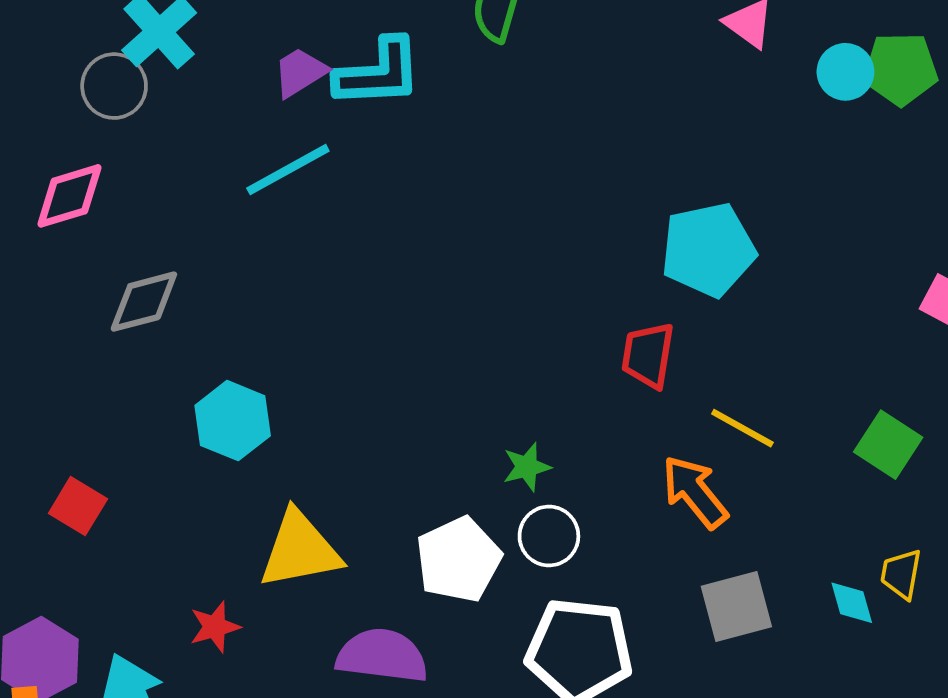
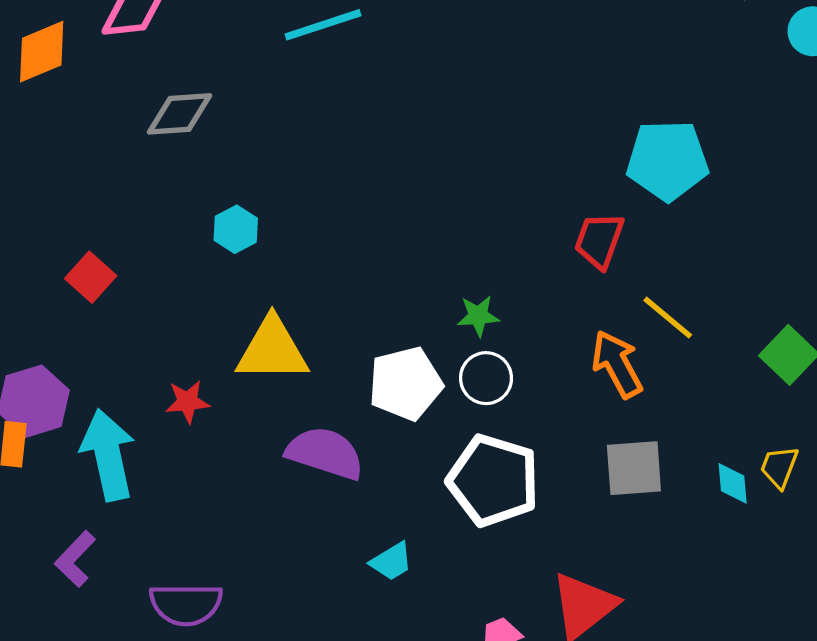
cyan hexagon: (233, 421) -> (236, 229), size x0.7

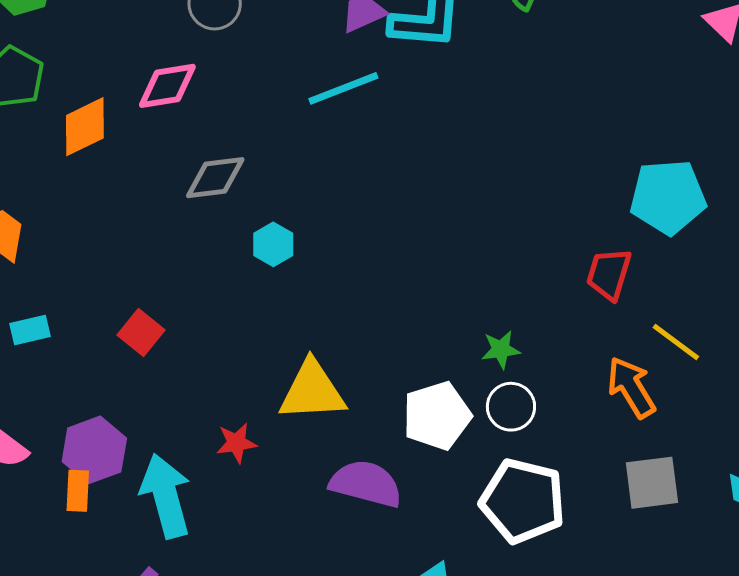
cyan hexagon: (236, 229) -> (273, 244), moved

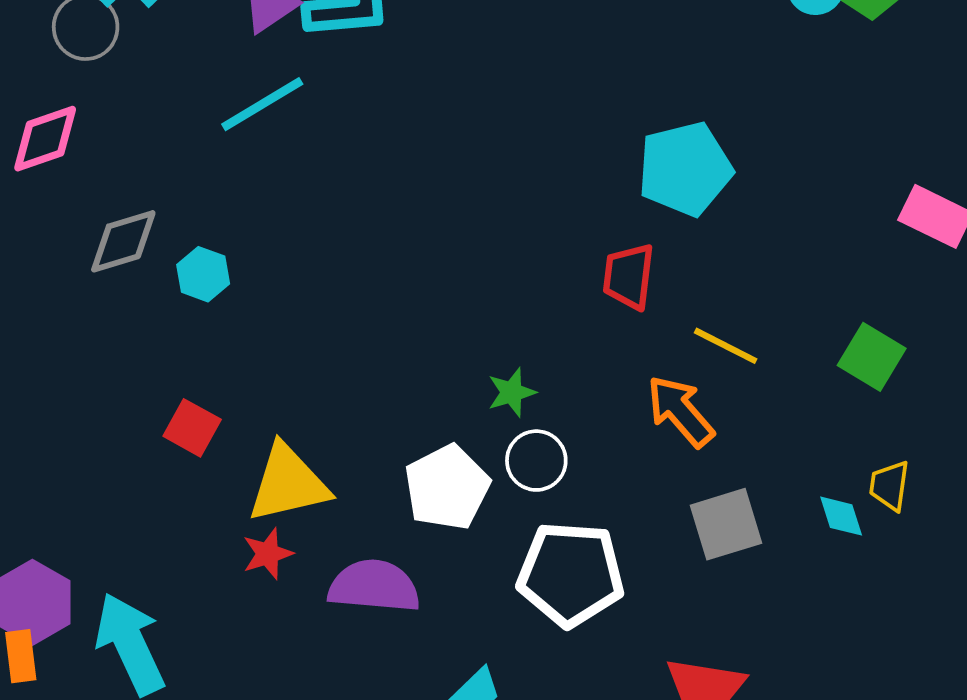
cyan hexagon: (273, 244) -> (203, 274), moved
red square: (141, 333) -> (192, 428), moved
red star: (236, 443) -> (268, 554), moved

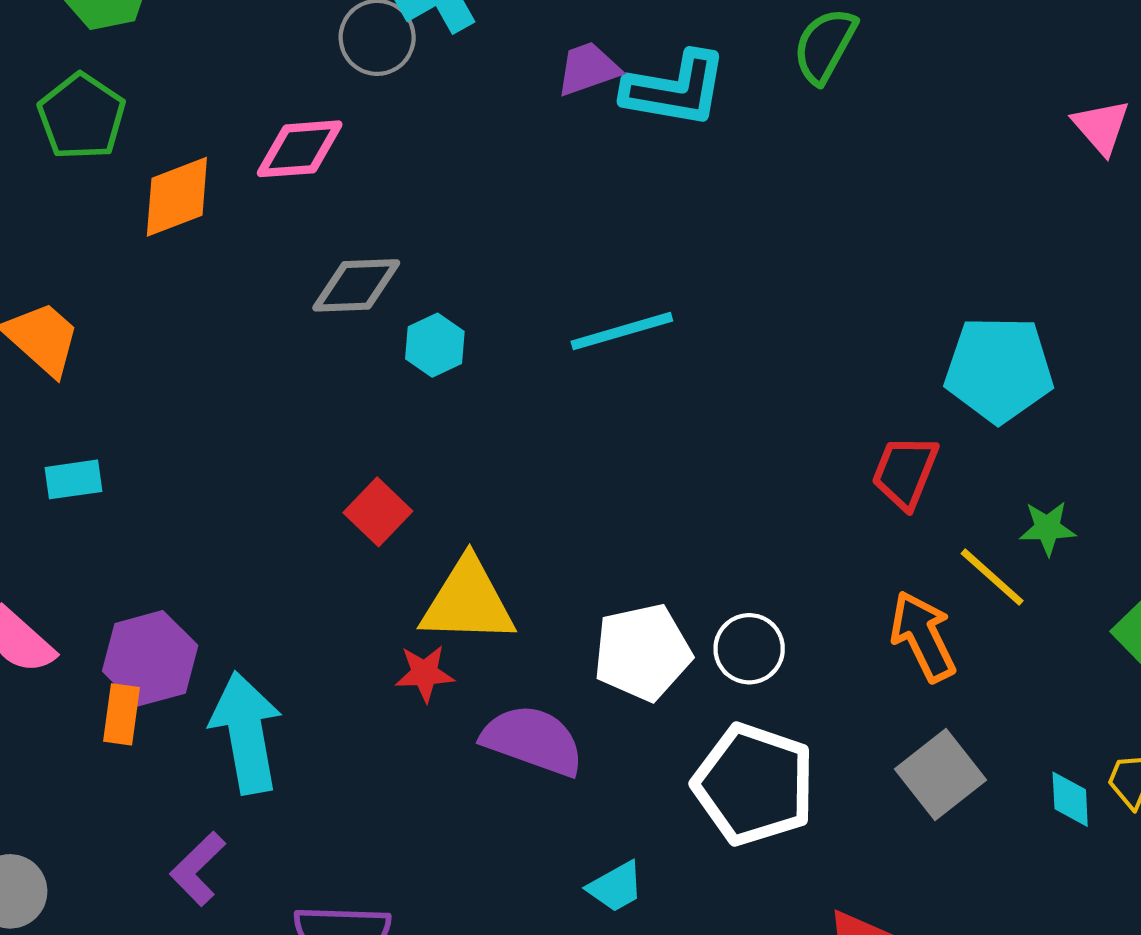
cyan line: (262, 104) -> (622, 331), moved
green star: (512, 392) -> (1047, 528), moved
gray square: (726, 524) -> (940, 775), turned -36

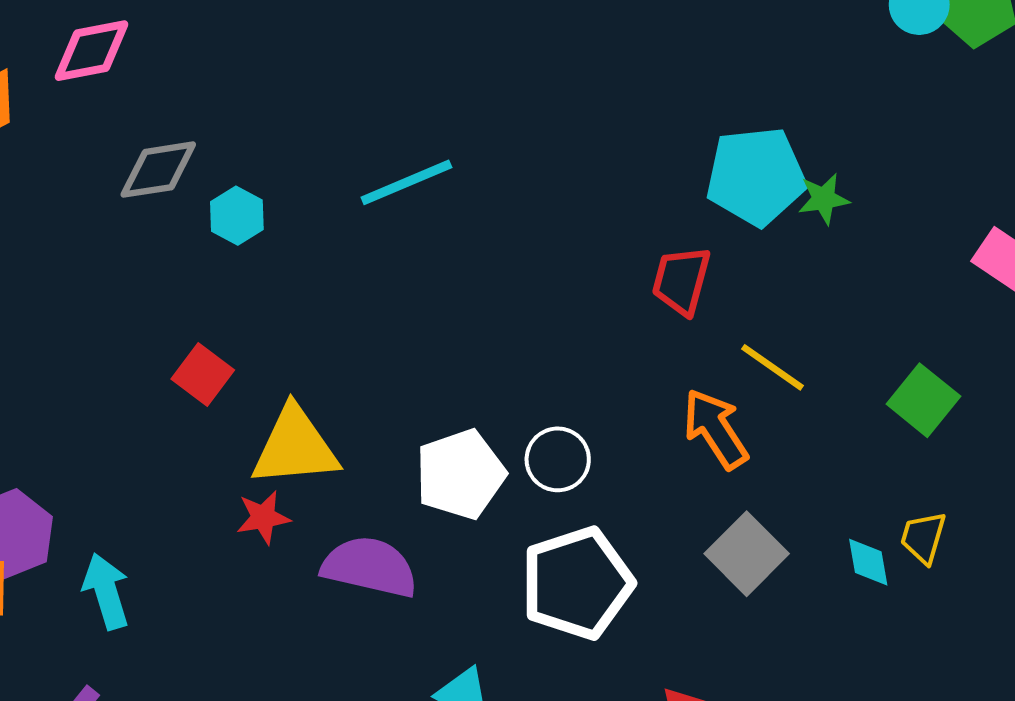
green star: (1047, 528) -> (824, 199), moved
cyan arrow: (246, 733) -> (106, 591), size x0.7
white pentagon: (754, 784) -> (577, 583), turned -30

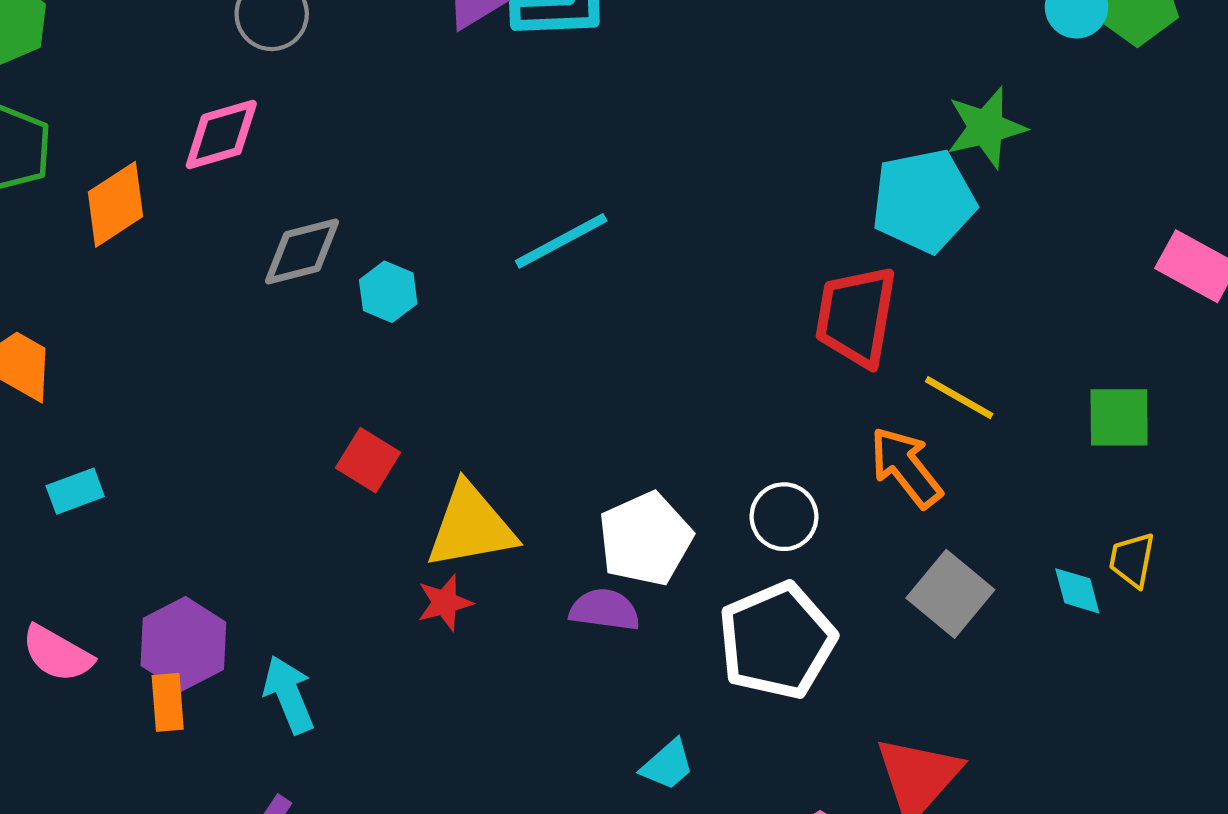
green star: (824, 199) -> (986, 128), moved, size x1.5
red trapezoid: (681, 280) -> (856, 316), size x1.4
green square: (923, 400) -> (1119, 417), turned -34
white circle: (558, 459) -> (784, 517), moved
purple semicircle: (370, 567) -> (605, 610), moved, size x0.7

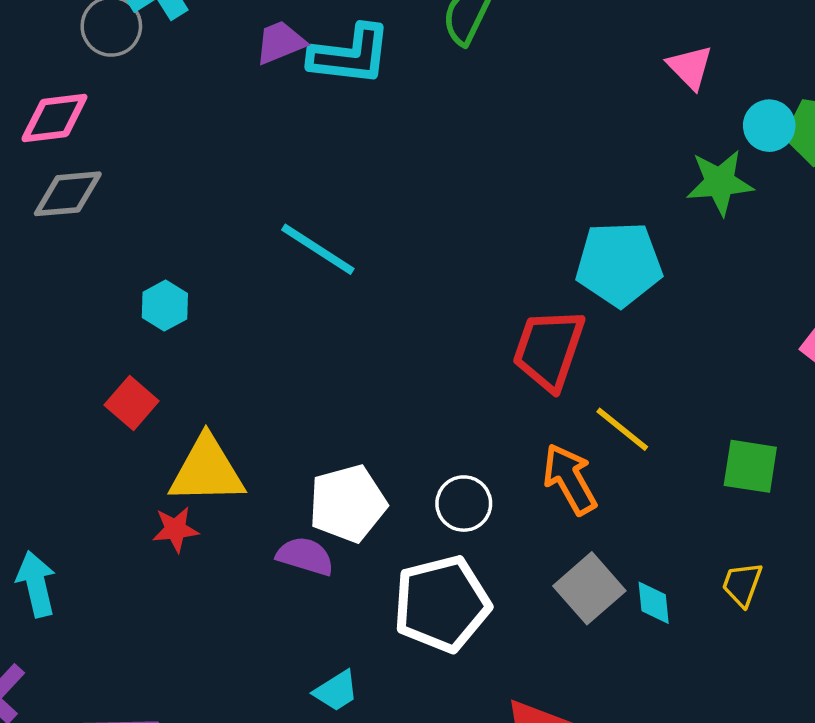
green star: (986, 128) -> (720, 182), moved
cyan line: (561, 241) -> (318, 249), turned 52
gray diamond: (302, 251) -> (68, 194), moved
cyan hexagon: (388, 292) -> (165, 306), moved
cyan diamond: (1077, 591) -> (654, 603), moved

